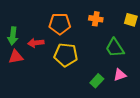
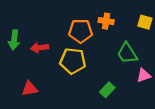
orange pentagon: (60, 24) -> (81, 31), moved
red triangle: (16, 57) -> (30, 89), moved
pink triangle: (120, 75) -> (144, 75), moved

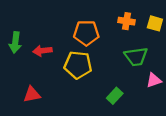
orange cross: (106, 21) -> (127, 21), moved
green trapezoid: (127, 53) -> (136, 57), turned -65

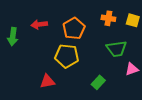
orange pentagon: (86, 33) -> (74, 28), turned -30
red arrow: (42, 51) -> (39, 24), moved
red triangle: (32, 95) -> (47, 81), moved

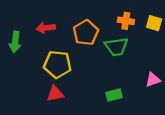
green trapezoid: (117, 49) -> (116, 47), moved
yellow pentagon: (67, 56) -> (58, 64), moved
green rectangle: (98, 82) -> (114, 95), turned 32

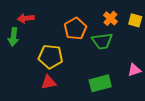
orange cross: (126, 21) -> (110, 18), turned 32
red arrow: (46, 28) -> (26, 18), moved
green rectangle: (114, 95) -> (100, 83), size x1.5

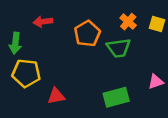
red arrow: (26, 18) -> (43, 22), moved
yellow pentagon: (51, 57) -> (26, 73), moved

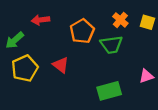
green arrow: (15, 43) -> (15, 40), turned 42
yellow pentagon: (26, 73) -> (25, 68), turned -30
red triangle: (56, 96) -> (61, 65), moved, turned 48

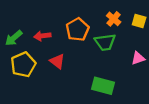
red arrow: (40, 20) -> (42, 36), moved
pink triangle: (146, 76) -> (138, 58), moved
green rectangle: (109, 91) -> (103, 86), turned 30

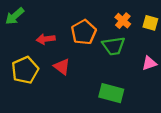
green arrow: (14, 38) -> (15, 16), moved

